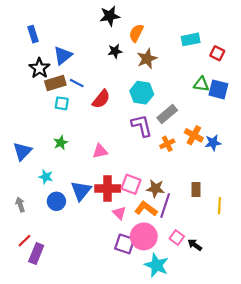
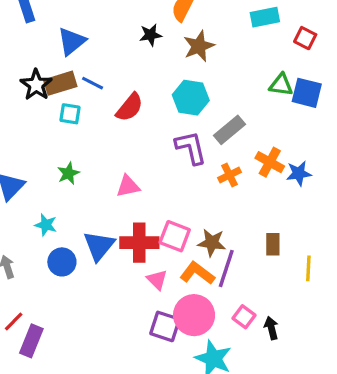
black star: (39, 68) -> (36, 85), moved
black arrow: (195, 245) -> (271, 328), turned 40

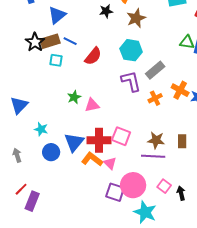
green star: (68, 173) -> (74, 97), moved
brown star: (212, 243) -> (156, 140), moved
purple line: (226, 268) -> (153, 156), turned 75
orange L-shape: (197, 273) -> (92, 159), moved

